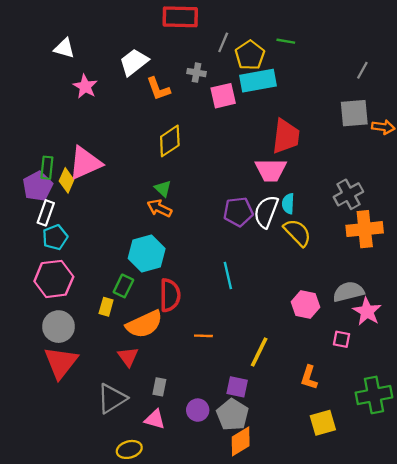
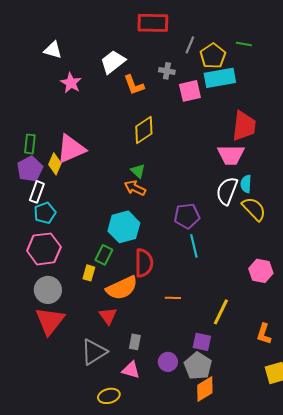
green rectangle: (47, 168) -> (30, 144), moved
purple pentagon: (238, 212) -> (187, 216), moved

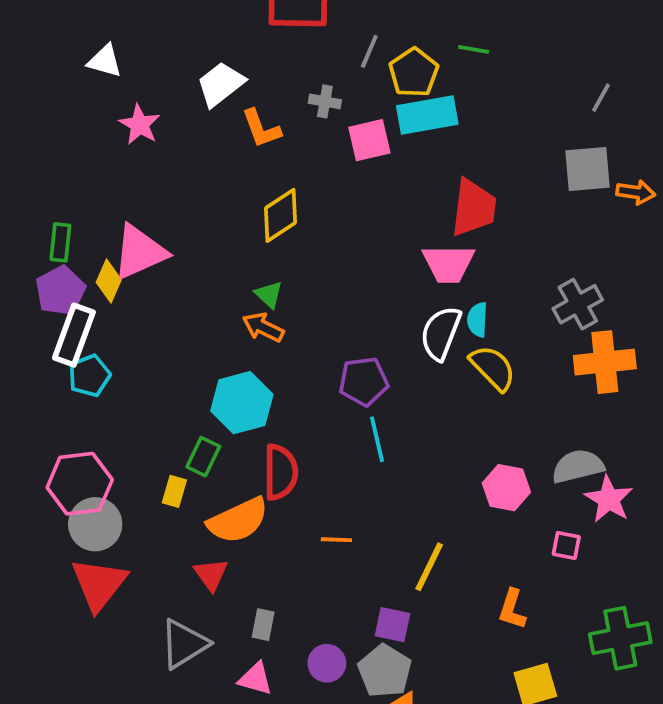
white rectangle: (37, 192) -> (74, 335), size x1.4
pink hexagon: (44, 249) -> (80, 484), moved

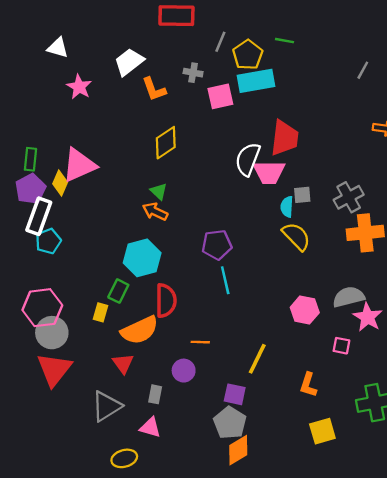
gray square: (587, 169) -> (302, 195), moved, size x0.6
white semicircle: (441, 333) -> (248, 159), moved
purple circle: (327, 663) -> (184, 371), moved

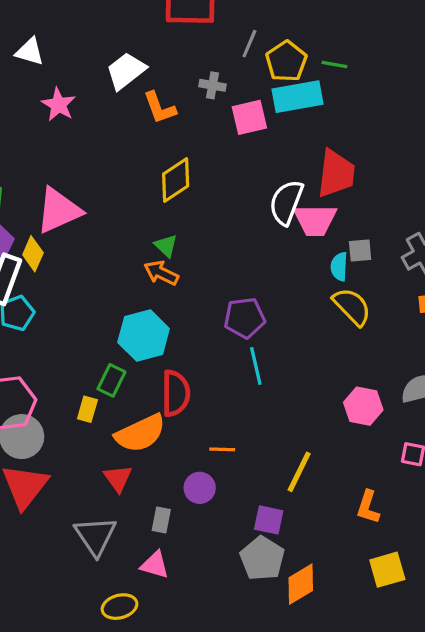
green line: (285, 41) -> (334, 64), moved
yellow diamond: (60, 183) -> (33, 254), moved
gray triangle: (106, 406) -> (95, 536), turned -32
orange diamond: (238, 450) -> (301, 584), moved

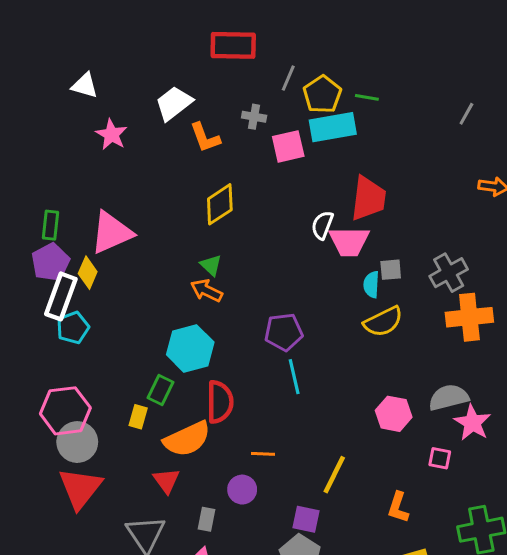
white semicircle: (286, 202) -> (322, 225), size x0.7
yellow semicircle: (352, 307) -> (383, 322), turned 108

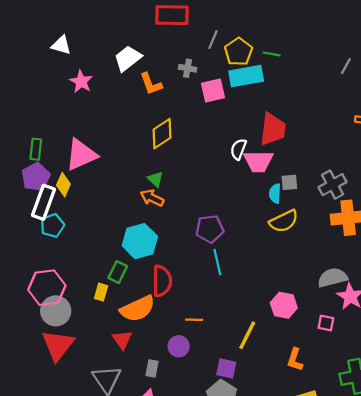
pink hexagon: (394, 414) -> (284, 305), moved

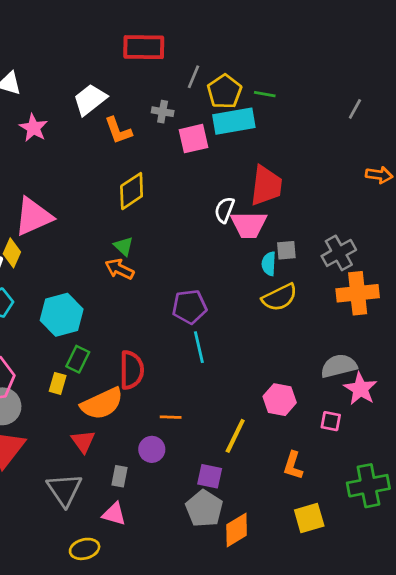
cyan hexagon: (140, 241) -> (62, 315), moved

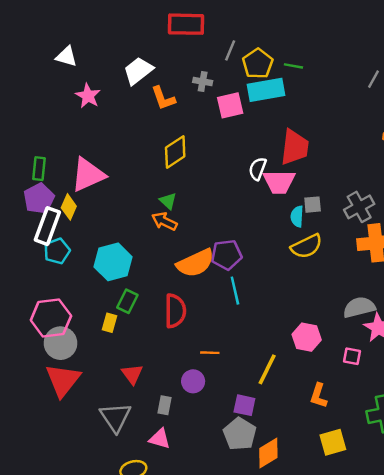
orange semicircle: (102, 404) -> (195, 263), moved

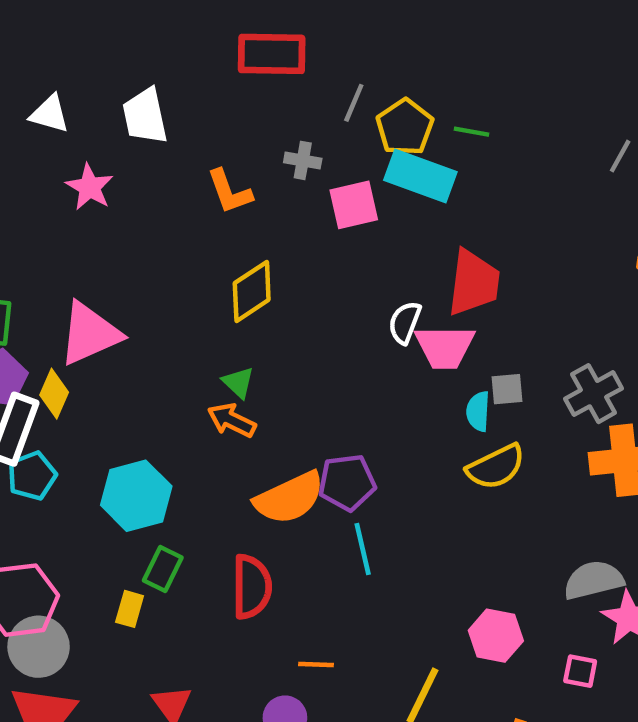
white trapezoid: (138, 71) -> (145, 116), moved, turned -64
cyan rectangle: (266, 90) -> (420, 176), turned 30

